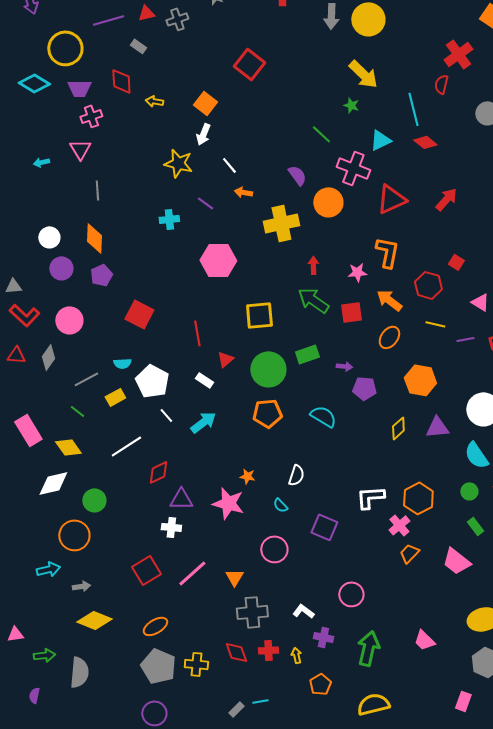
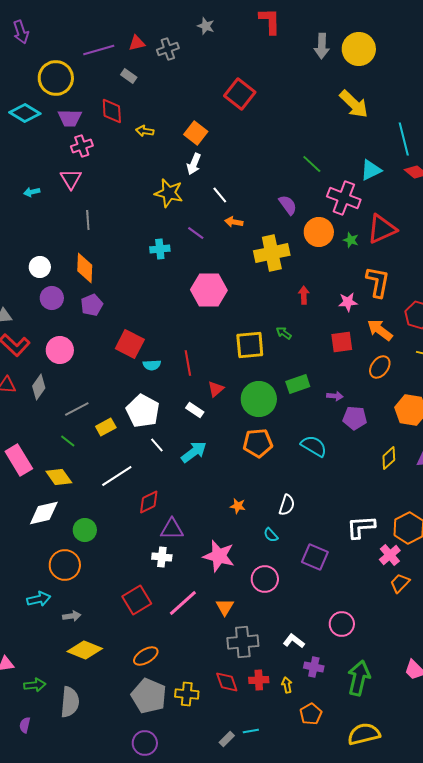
green star: (351, 105) -> (351, 240), moved
green arrow: (313, 300) -> (284, 333), moved, size x0.5
cyan semicircle: (122, 363) -> (152, 365), moved
pink star: (228, 503) -> (219, 556), moved

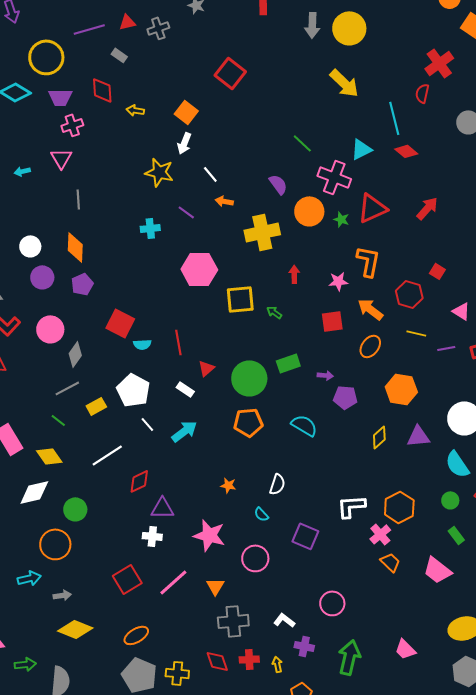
yellow square: (250, 345) -> (240, 299), moved
gray diamond: (39, 387) -> (75, 354), moved
orange trapezoid: (400, 583) -> (390, 562), turned 90

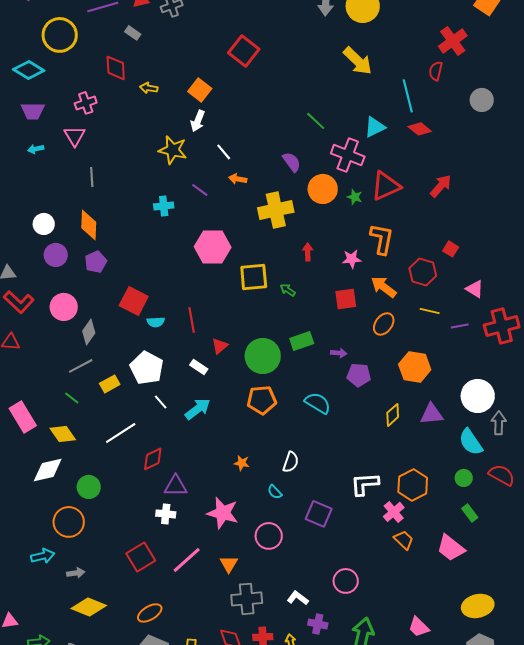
purple trapezoid: (60, 97) -> (33, 111), moved

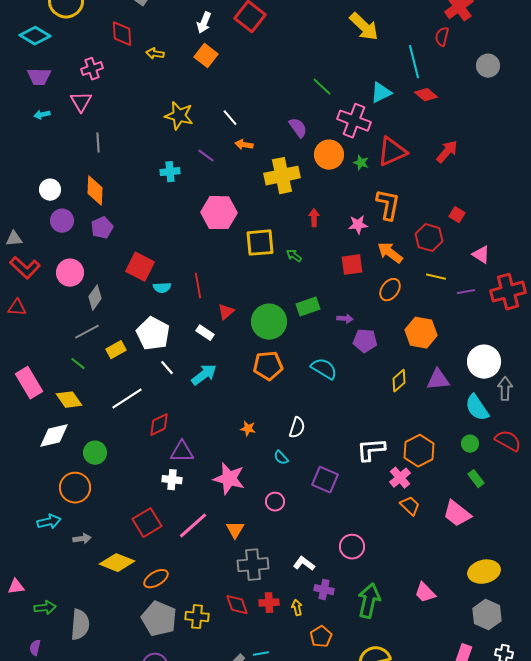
white arrow: (198, 121) -> (204, 23), moved
pink circle: (269, 536) -> (275, 502), size x0.7
yellow diamond: (89, 607) -> (117, 563), moved

